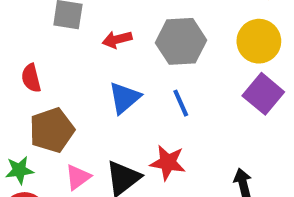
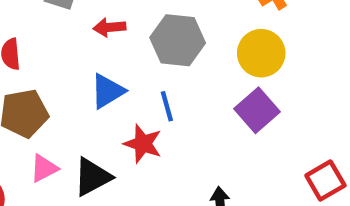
red star: (168, 163) -> (143, 144), moved

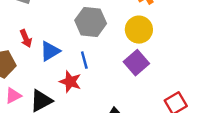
red arrow: (109, 27) -> (26, 38), moved, turned -108

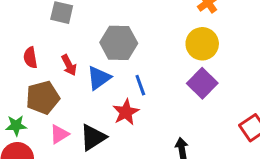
gray hexagon: (91, 22) -> (119, 43), moved
red star: (70, 82) -> (126, 112), turned 30

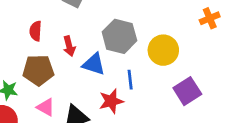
yellow circle: (202, 44) -> (163, 50), moved
blue triangle: (99, 78) -> (94, 64), turned 40
pink triangle: (59, 134) -> (46, 107), turned 48

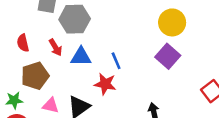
gray hexagon: (119, 36) -> (75, 19), moved
yellow circle: (163, 50) -> (172, 22), moved
red star: (111, 101) -> (105, 84), turned -30

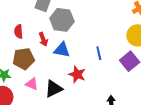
blue line: (116, 61) -> (99, 53), moved

